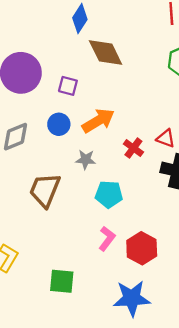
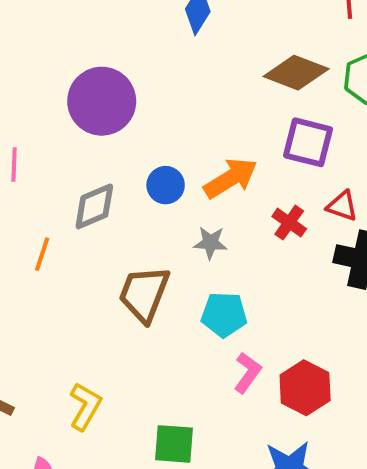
brown diamond: (106, 52) -> (296, 73), moved, turned -42
purple square: (68, 86) -> (308, 142), moved, size x1.5
cyan pentagon: (109, 194) -> (224, 315), moved

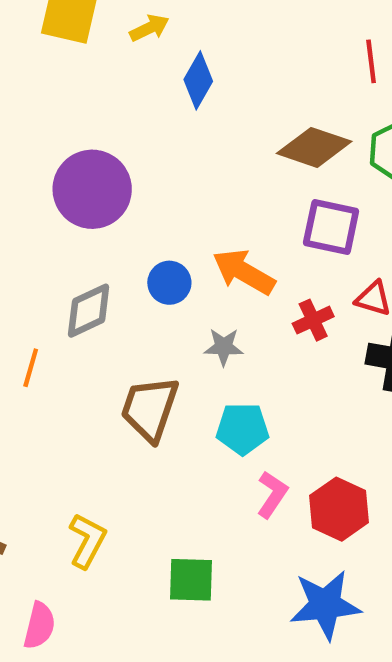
orange arrow: (231, 178) -> (244, 272), turned -116
red cross: (289, 223) -> (313, 320), turned 32

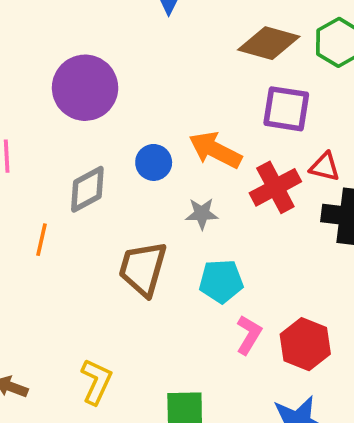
red cross: (313, 320) -> (275, 187), size x1.5

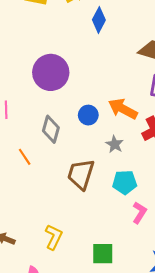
gray diamond: (87, 189) -> (51, 129), turned -48
gray star: (202, 214) -> (115, 144), turned 30
orange line: (42, 240) -> (25, 157), turned -48

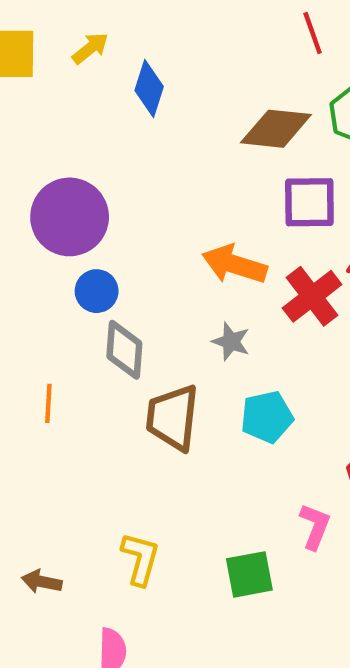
blue circle: (88, 115) -> (97, 291), moved
gray diamond: (51, 129) -> (124, 350), moved
orange line: (25, 157) -> (48, 403), turned 48
pink L-shape: (139, 213) -> (315, 526), moved

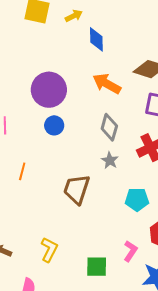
blue diamond: (149, 88) -> (96, 39), turned -30
orange arrow: (234, 264) -> (107, 84), moved
gray diamond: (124, 350) -> (109, 127), moved
cyan pentagon: (267, 417) -> (137, 199), moved

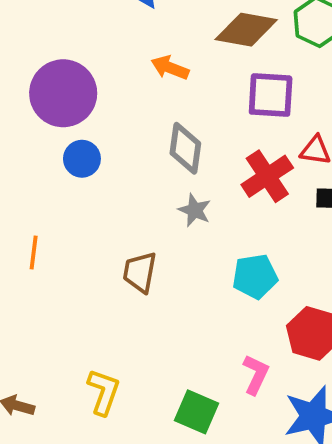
orange arrow: (107, 84) -> (170, 68), size x0.7
brown trapezoid: (77, 189) -> (140, 272), size x0.7
green square: (97, 267) -> (196, 412), turned 30

